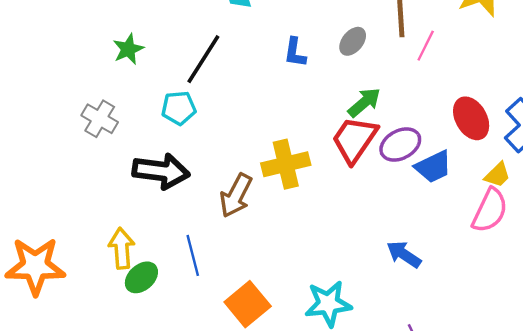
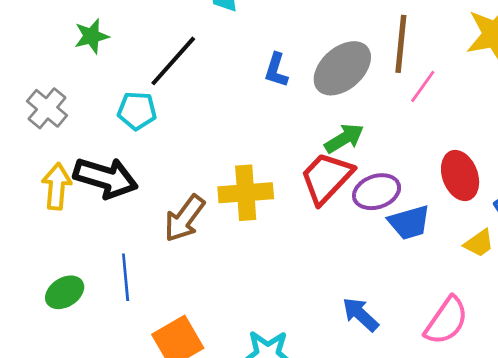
gray ellipse: (353, 41) -> (342, 68), size x1.8
pink semicircle: (490, 210) -> (446, 321), moved
yellow arrow: (122, 248) -> (57, 186), moved

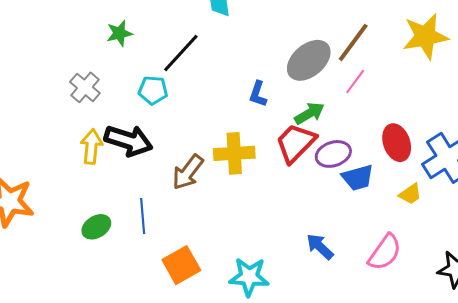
brown line: (401, 44) -> (353, 42), turned 30
blue L-shape: (276, 70) -> (258, 94), moved
pink line: (423, 86) -> (355, 82), moved

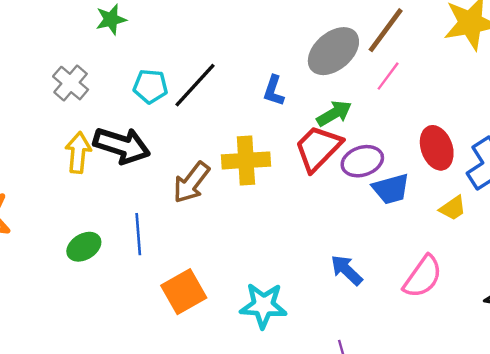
black line: (181, 53) -> (195, 85), moved

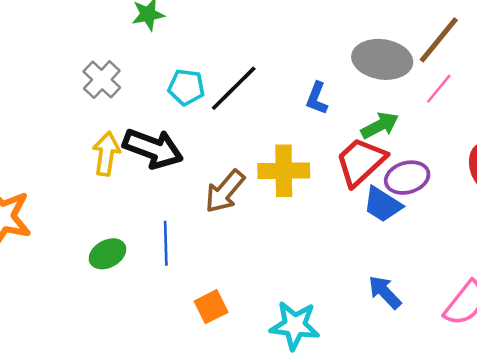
gray ellipse: (333, 51) -> (382, 59), turned 46
blue trapezoid: (391, 189) -> (383, 204), moved, turned 45
orange square: (184, 292) -> (211, 307), size x0.7

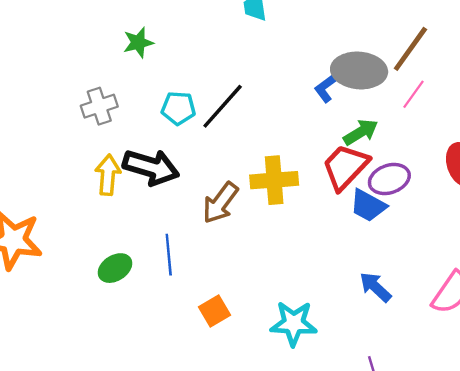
gray cross: (102, 80) -> (99, 106), turned 32
blue L-shape: (317, 98) -> (326, 88), moved, turned 36

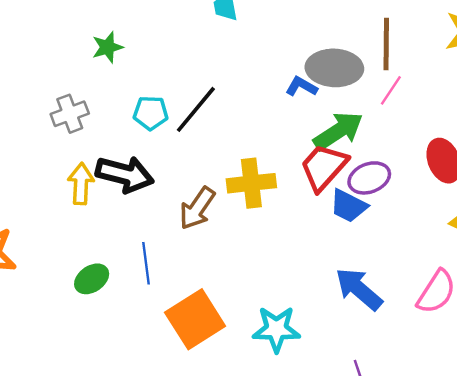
brown line: (410, 49) -> (386, 44), turned -33
blue L-shape: (326, 88) -> (301, 87), turned 68
green arrow: (361, 132) -> (338, 131), size x1.4
blue arrow: (375, 287) -> (359, 289), size x1.4
orange square: (215, 311) -> (195, 319), size x1.8

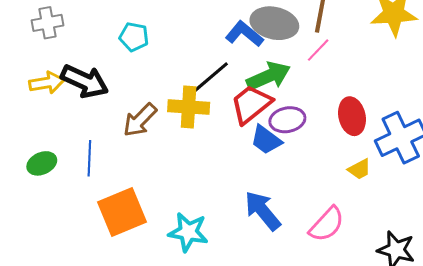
blue L-shape: (301, 87) -> (244, 34), size x1.4
black line: (196, 109) -> (209, 79), moved
cyan pentagon: (151, 113) -> (134, 37), moved
yellow arrow: (81, 184) -> (47, 83), turned 68

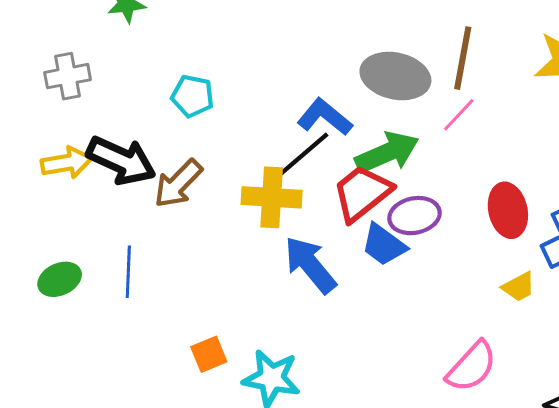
blue L-shape: (244, 34) -> (325, 117), moved
brown arrow: (140, 120) -> (178, 184), moved
blue arrow: (263, 211) -> (310, 265), moved
orange square: (122, 212) -> (209, 354), moved, size x0.5

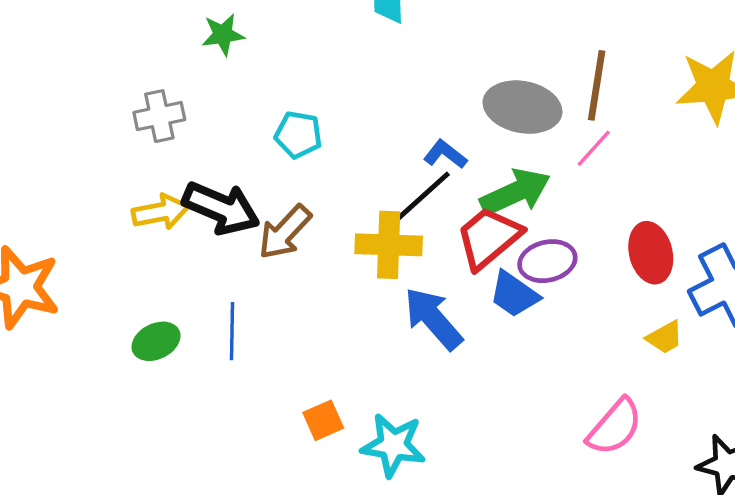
blue L-shape: (325, 117) -> (445, 154), size x0.7

